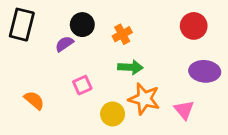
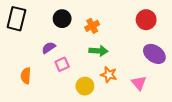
purple semicircle: (64, 44) -> (49, 48), moved
purple ellipse: (205, 71) -> (154, 54), turned 30
orange star: (144, 99) -> (109, 75), size x0.7
orange semicircle: (34, 100) -> (26, 76), turned -126

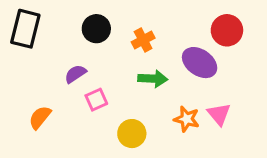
purple ellipse: (154, 54) -> (200, 63), moved
orange star: (109, 75) -> (187, 119), moved
orange semicircle: (26, 76) -> (40, 117), turned 35
pink triangle: (139, 83) -> (219, 114), moved

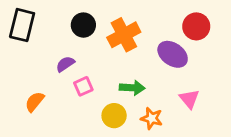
orange cross: (143, 40) -> (124, 35), size x1.6
green arrow: (153, 79) -> (132, 88), moved
orange star: (187, 119) -> (152, 118), moved

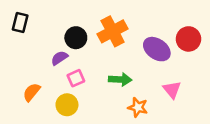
black rectangle: (22, 25) -> (20, 23), size x0.7
black circle: (83, 25) -> (76, 38), moved
red circle: (196, 26) -> (188, 39), moved
yellow circle: (114, 116) -> (67, 105), moved

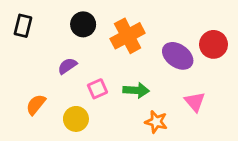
black circle: (76, 38) -> (83, 24), moved
pink square: (76, 78) -> (97, 89), moved

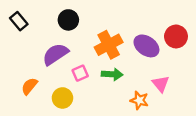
black rectangle: (23, 26) -> (19, 21), turned -54
orange cross: (128, 36) -> (109, 45), moved
purple semicircle: (67, 66) -> (55, 54), size x1.6
orange star: (156, 122) -> (139, 100), moved

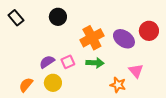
purple semicircle: (55, 54) -> (47, 62), moved, size x0.7
orange semicircle: (29, 86) -> (26, 85), moved

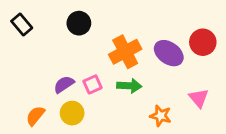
pink triangle: (136, 71) -> (199, 98), moved

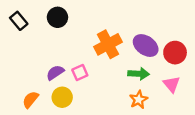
black circle: (79, 23) -> (57, 17), moved
red circle: (203, 42) -> (175, 53), moved
green arrow: (129, 86) -> (139, 74), moved
orange star: (161, 116) -> (139, 100), turned 30

